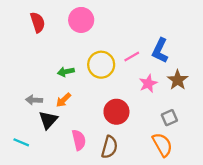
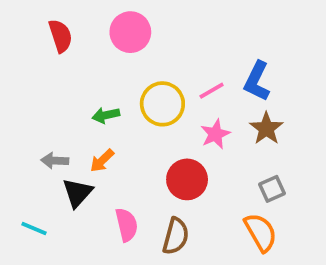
brown star: (178, 80) -> (266, 128), moved
pink star: (148, 84) -> (215, 134), moved

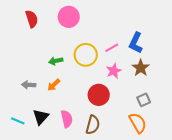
black triangle: (77, 193) -> (41, 117), moved

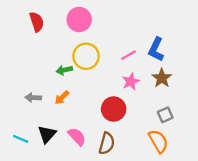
yellow circle: (86, 55) -> (86, 56), moved
pink semicircle: (67, 119) -> (77, 137), turned -30

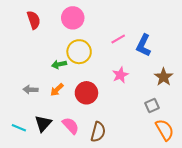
pink line: (129, 55) -> (118, 39), moved
brown star: (162, 78) -> (164, 77), moved
red circle: (114, 109) -> (86, 93), moved
orange semicircle: (158, 141) -> (165, 130), moved

